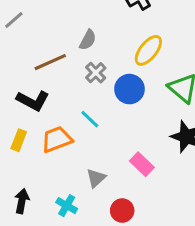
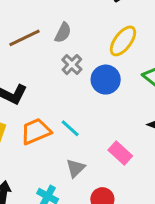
brown line: (50, 62) -> (24, 38), moved
cyan line: (90, 119) -> (70, 128), moved

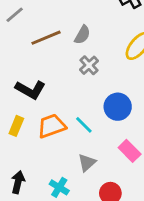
blue circle: (106, 80) -> (118, 107), moved

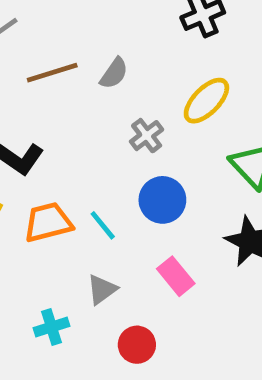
gray cross: (89, 65) -> (147, 136), moved
cyan cross: (59, 187) -> (52, 327), turned 36

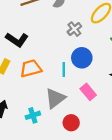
cyan line: (103, 225) -> (64, 70), moved, turned 40
gray triangle: (102, 290) -> (55, 98), size x1.5

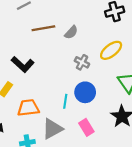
gray cross: (74, 29) -> (82, 62), turned -32
orange trapezoid: (31, 68) -> (28, 108), moved

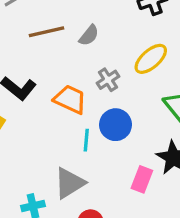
gray cross: (82, 62) -> (108, 80), turned 32
orange trapezoid: (28, 108) -> (70, 99), moved, turned 35
pink rectangle: (86, 127) -> (142, 179), moved, turned 56

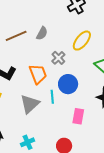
orange trapezoid: (70, 99) -> (38, 74), turned 55
pink rectangle: (142, 179) -> (78, 116), moved
gray triangle: (69, 183) -> (30, 104), moved

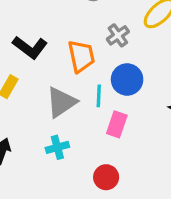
pink rectangle: (78, 116) -> (117, 124), moved
cyan cross: (28, 142) -> (57, 147), moved

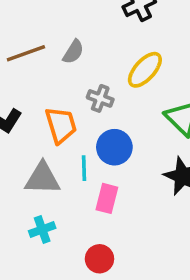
gray cross: (118, 35) -> (100, 98), turned -30
gray triangle: (61, 102) -> (42, 178), turned 40

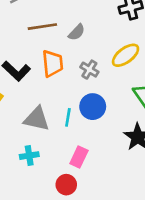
orange trapezoid: (61, 125) -> (53, 63), moved
pink rectangle: (107, 198) -> (79, 157), moved

